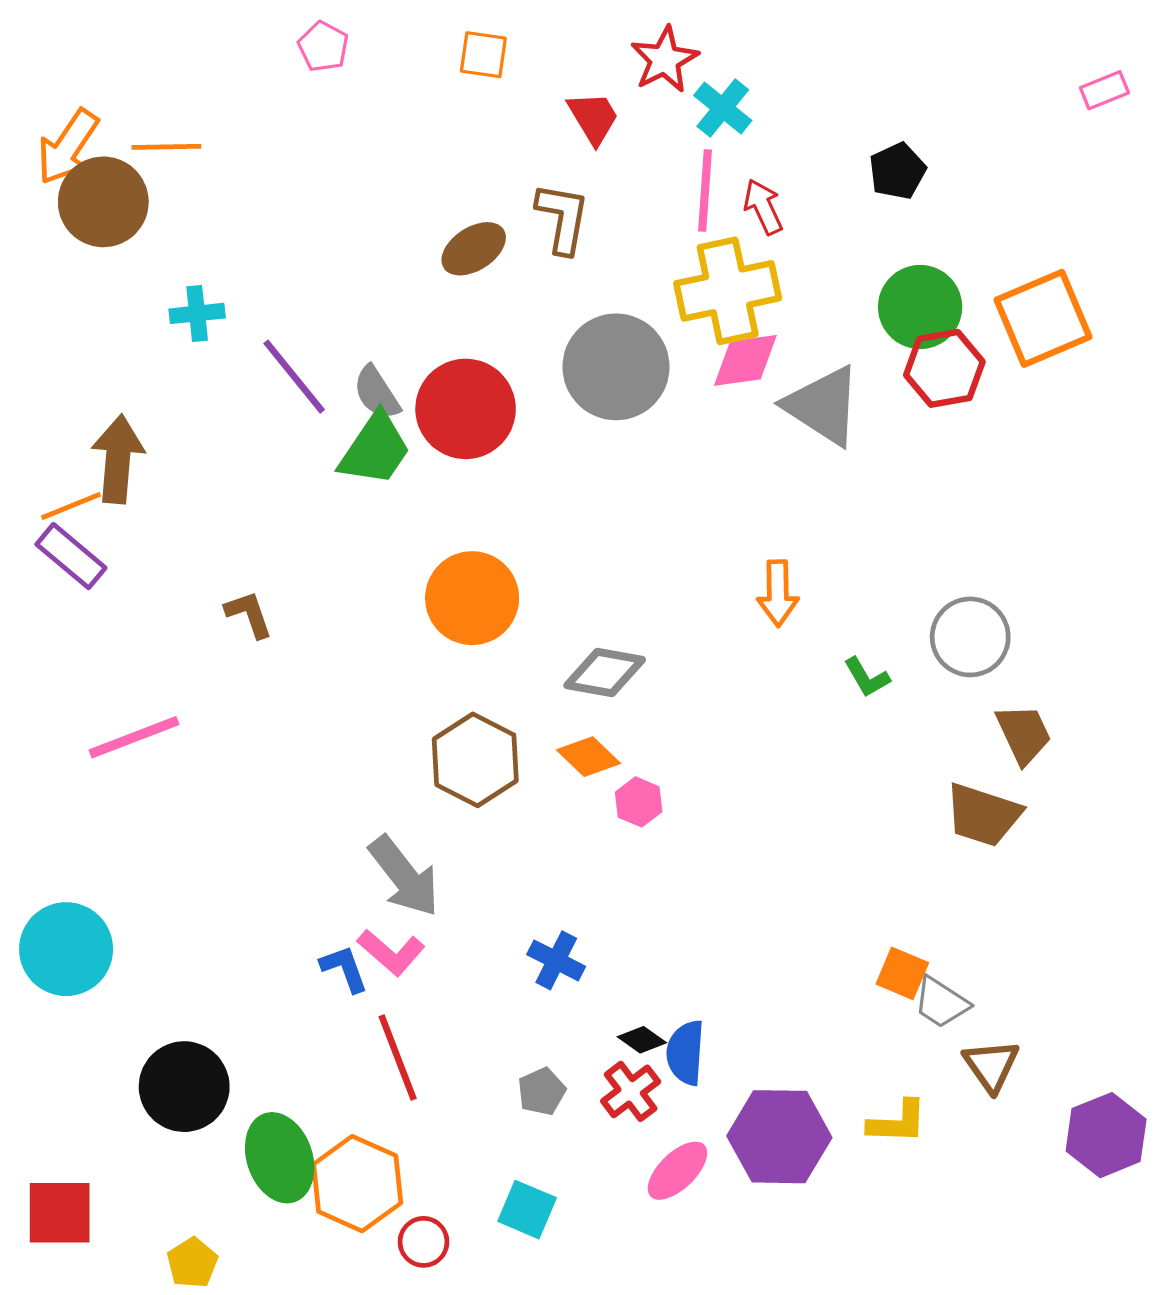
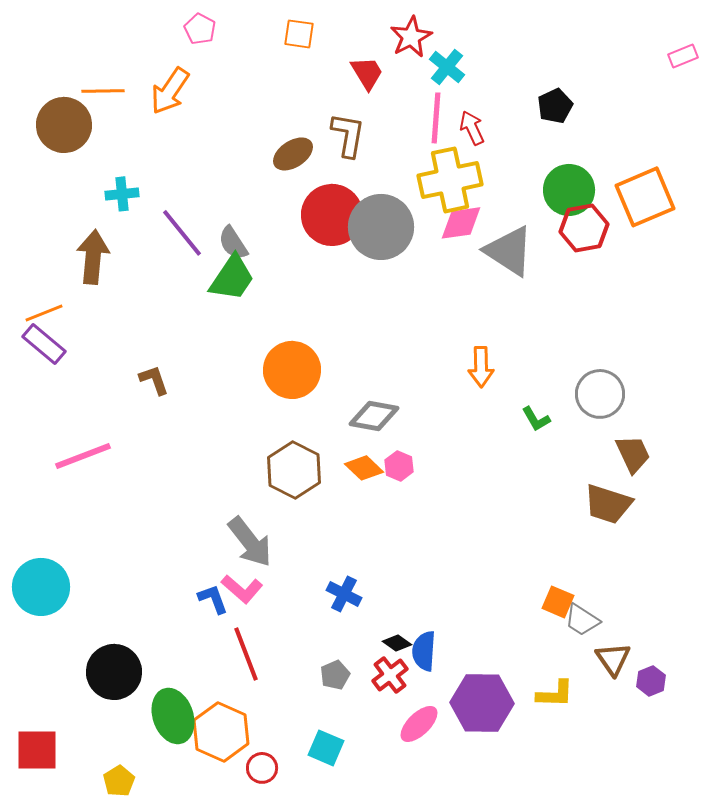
orange arrow: (68, 147) -> (170, 91), moved
red circle: (466, 409) -> (332, 215), moved
brown arrow: (118, 459) -> (93, 257), moved
pink hexagon: (639, 802) -> (399, 466), moved
purple hexagon: (1106, 1135) -> (651, 681), moved, size x0.6

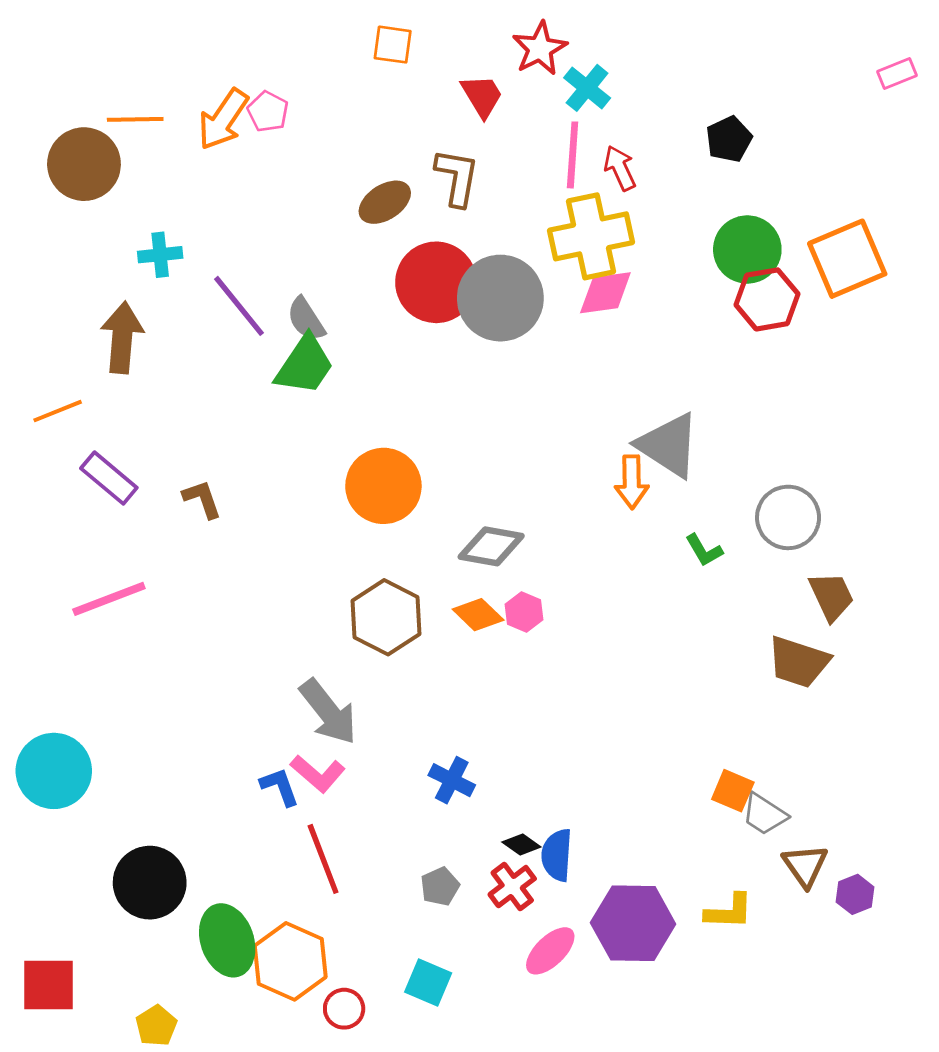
pink pentagon: (200, 29) -> (268, 112), moved
gray triangle: (509, 251) -> (668, 445), moved
purple rectangle: (44, 344) -> (109, 478), moved

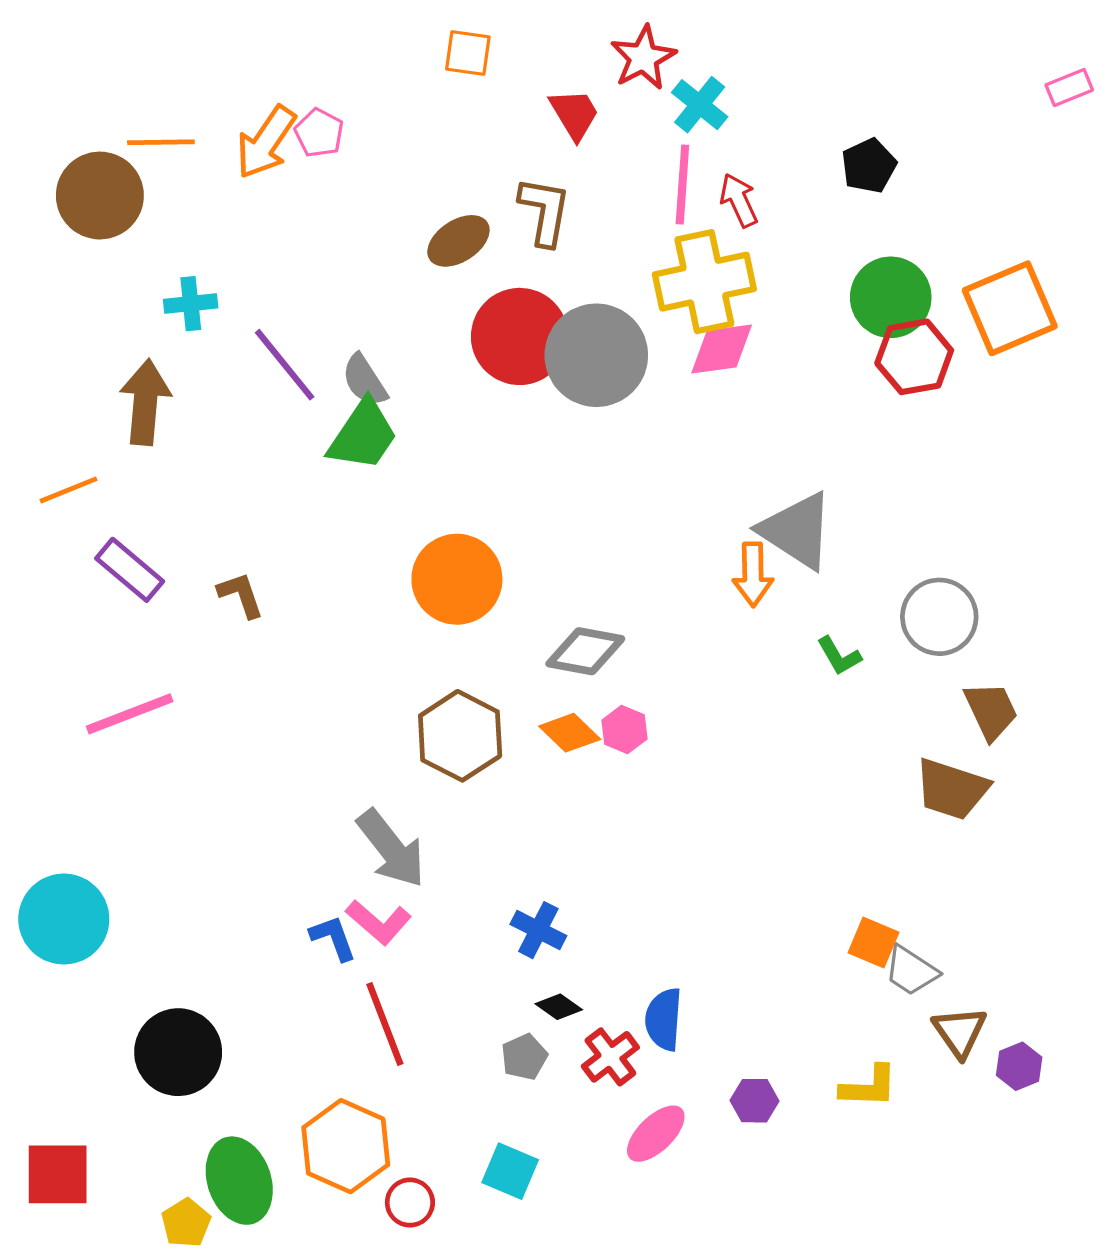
black diamond: (521, 844) -> (559, 1007), moved
purple hexagon: (633, 923) -> (754, 1101), size x0.5
green ellipse: (227, 940) -> (239, 1181), moved

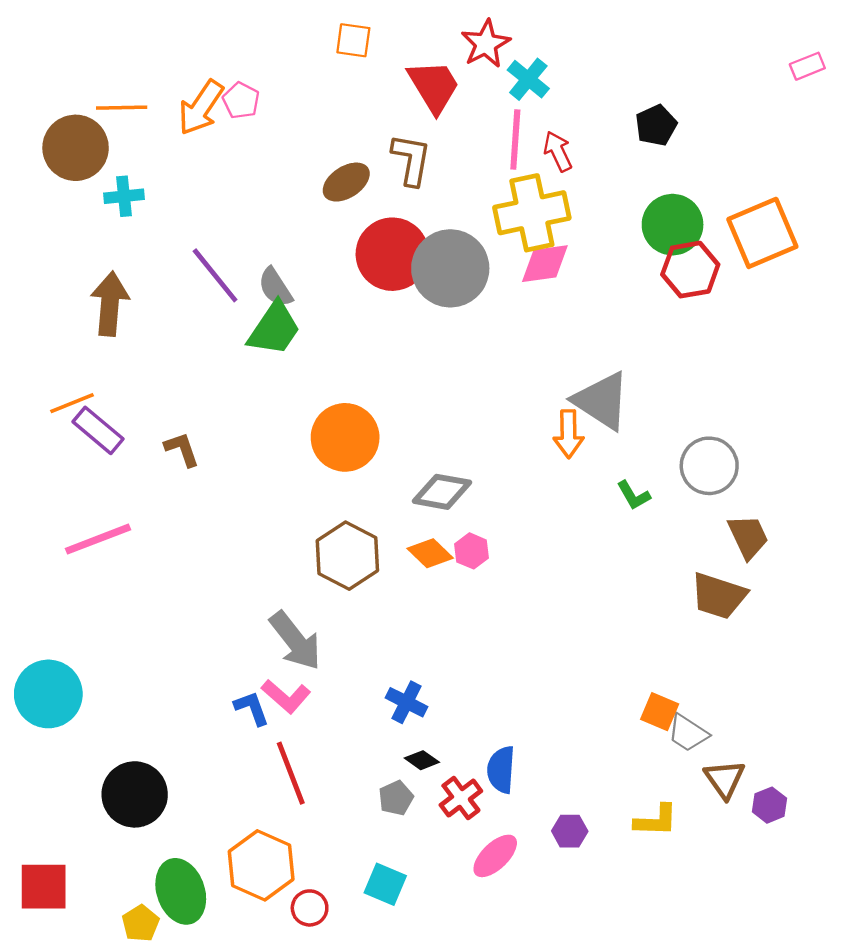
red trapezoid: (574, 114) -> (434, 86), size x1.4
cyan cross: (191, 304) -> (124, 196), moved
orange line: (69, 490) -> (72, 403), moved

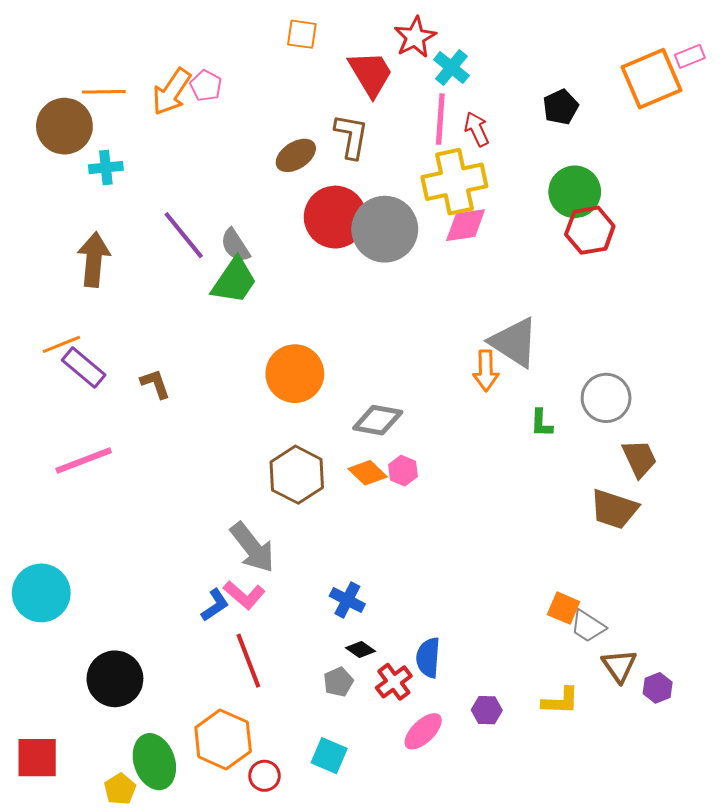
orange square: (762, 233) -> (651, 79), moved
green L-shape: (634, 495) -> (541, 423), turned 32
blue L-shape: (252, 708) -> (215, 605), turned 76

